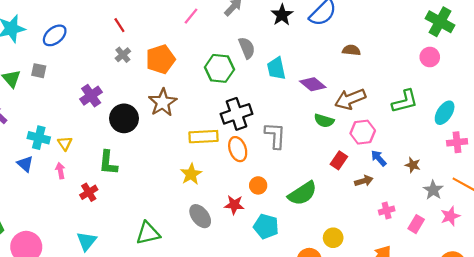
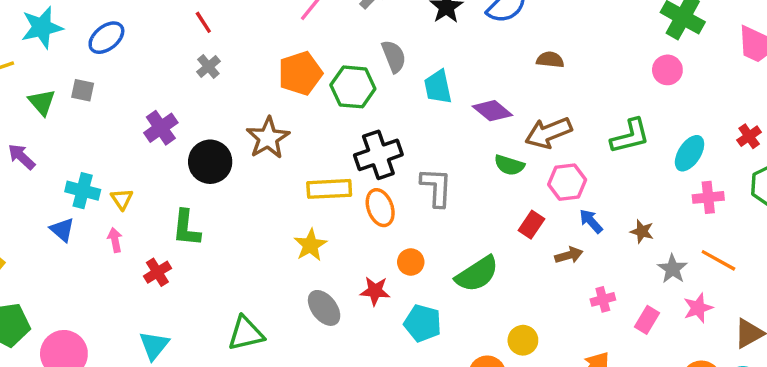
orange pentagon: (160, 59) -> (300, 73), moved

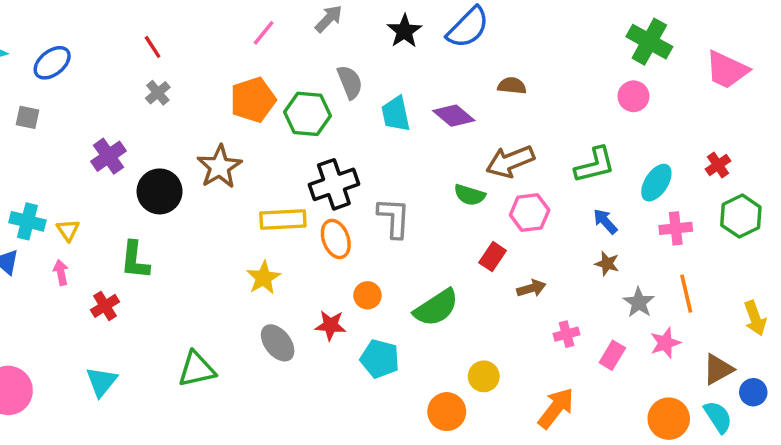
purple diamond: (492, 111) -> (454, 116), moved
blue arrow: (591, 221) -> (605, 221), moved
orange line: (718, 260) -> (686, 294), turned 48

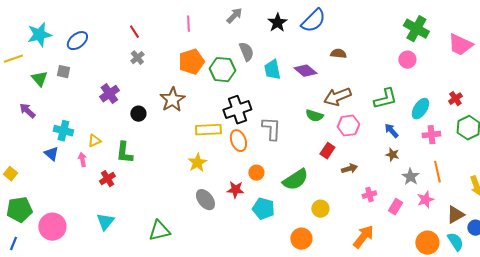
pink line: (264, 33) -> (188, 24), moved, turned -42
black circle: (160, 191) -> (138, 114), size x0.6
yellow triangle: (68, 230) -> (94, 141), moved, turned 40
green triangle: (197, 369) -> (159, 231), moved
yellow circle: (484, 376) -> (320, 209), moved

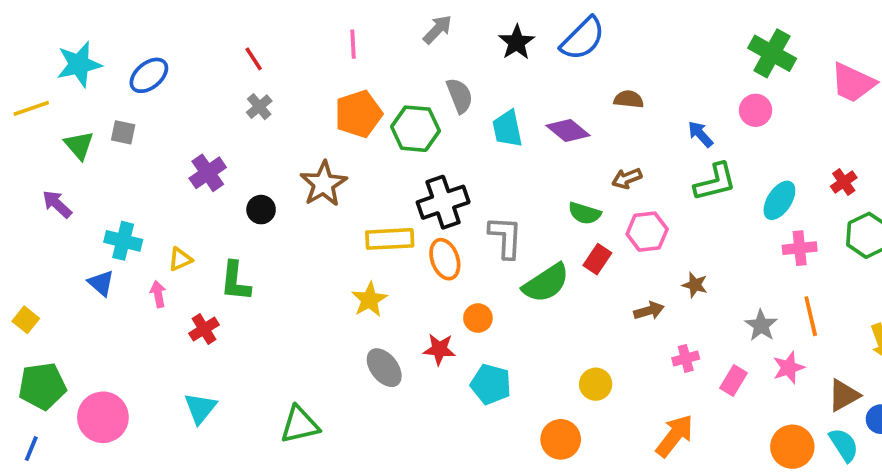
brown arrow: (337, 97) -> (627, 178), size x0.6
blue arrow: (391, 131) -> (700, 134), moved
red rectangle: (327, 151) -> (597, 259), moved
brown star: (392, 155) -> (695, 285), moved
green semicircle: (295, 180) -> (546, 283), moved

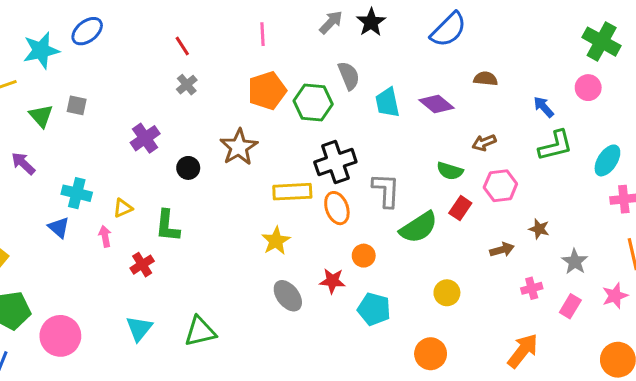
black star: (517, 42) -> (371, 22), moved
blue ellipse: (149, 75) -> (87, 31), moved
gray star: (761, 325) -> (575, 262), moved
yellow circle: (596, 384) -> (447, 293), moved
green triangle: (300, 425) -> (200, 331), moved

